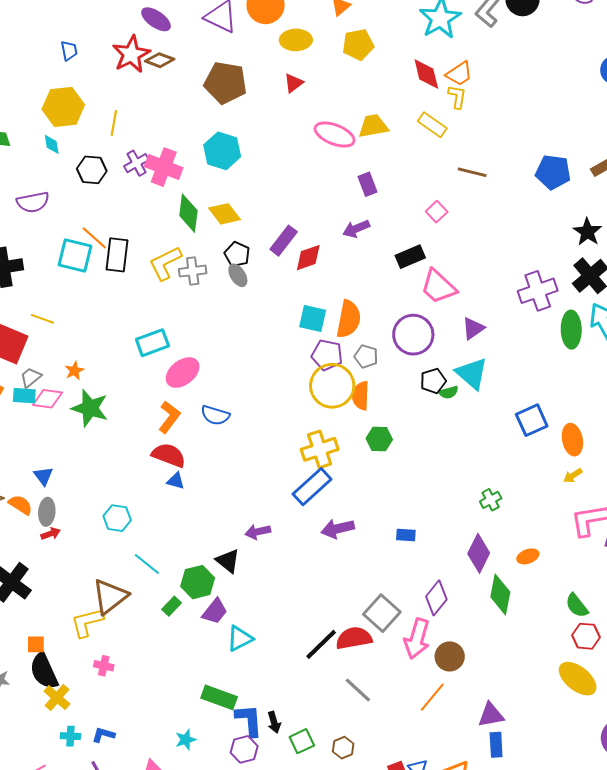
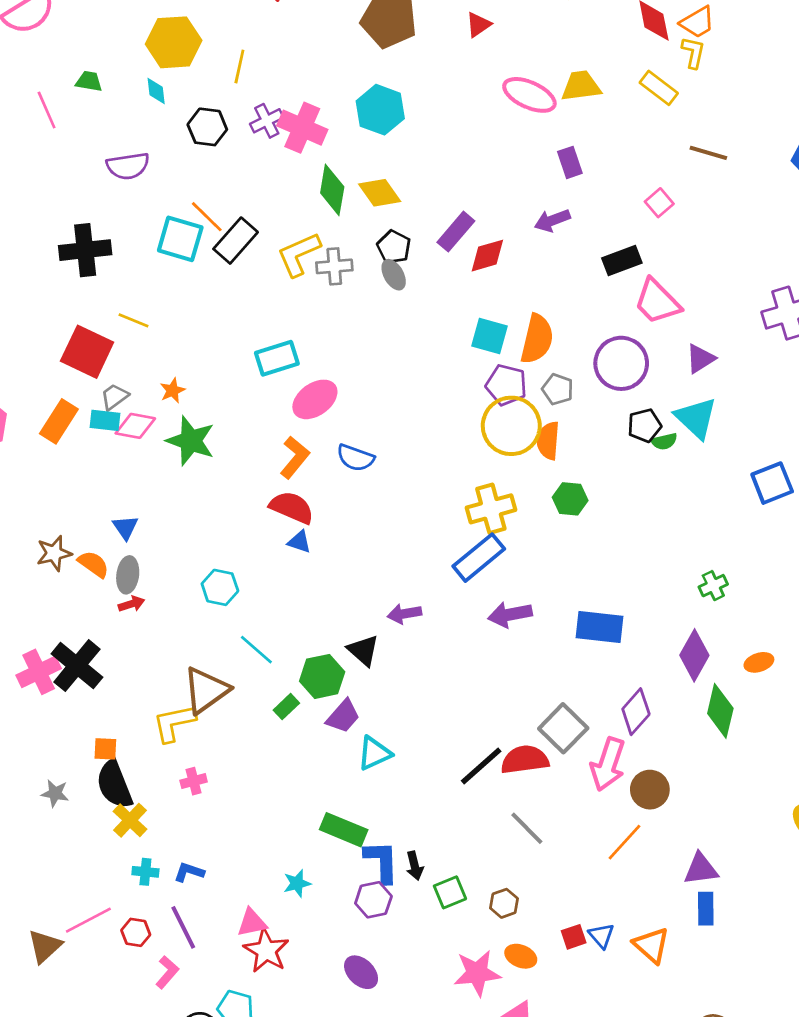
black rectangle: (117, 255) -> (236, 241), turned 32
blue rectangle: (406, 535) -> (600, 627), size x1.8
pink cross: (104, 666) -> (194, 781), turned -30

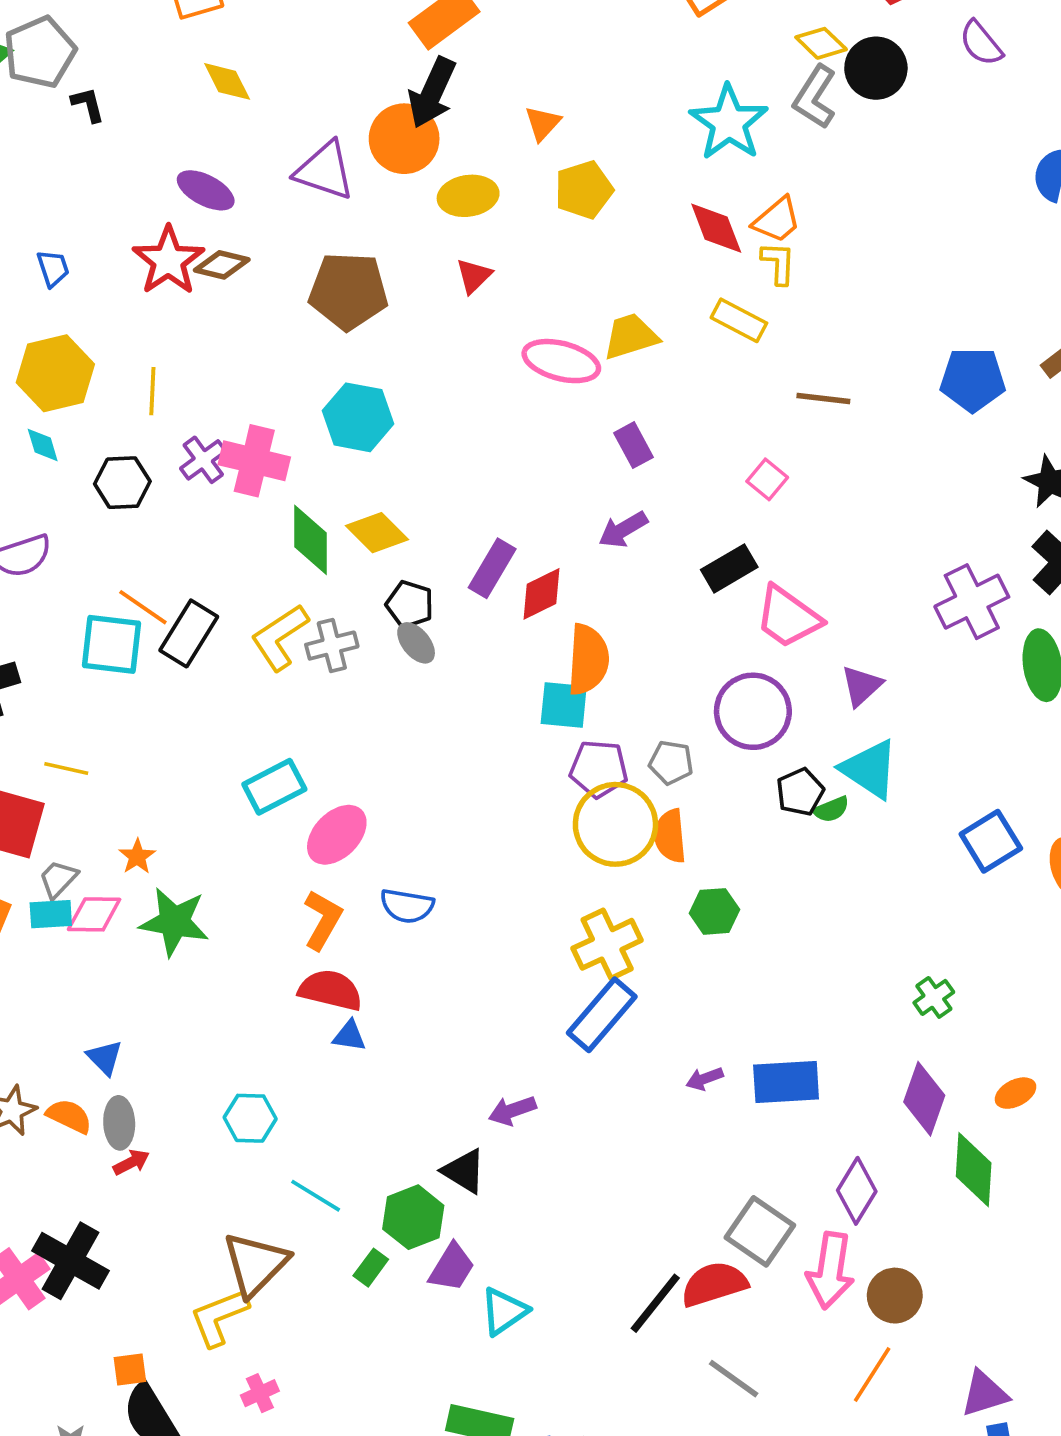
orange semicircle: (537, 339) -> (588, 660), moved
purple arrow: (510, 614) -> (705, 1079), moved, size x0.6

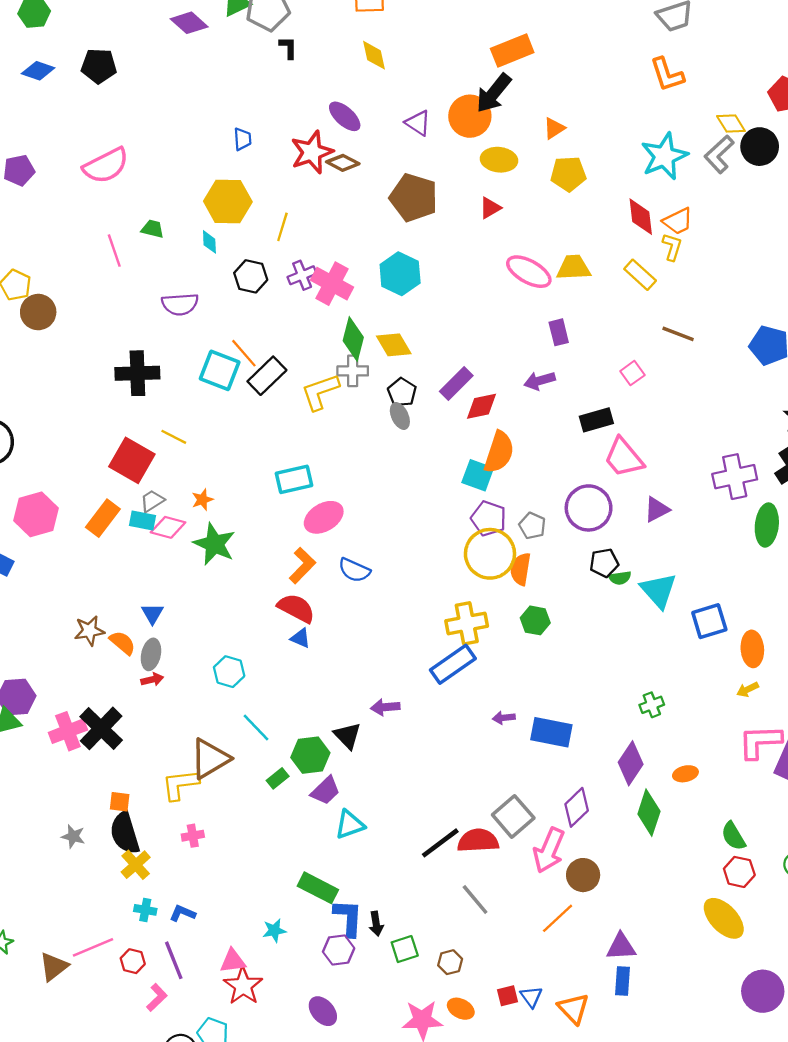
purple triangle: (325, 171) -> (418, 123), size x0.7
gray cross: (332, 646) -> (353, 371), moved
cyan triangle: (870, 769) -> (659, 590), moved

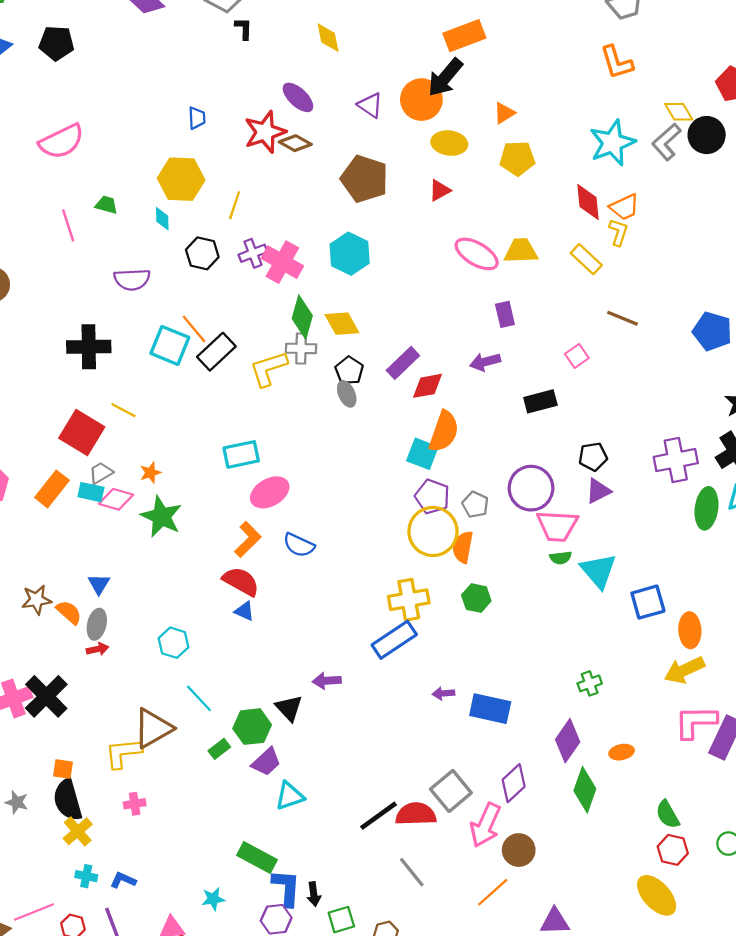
pink trapezoid: (624, 458) -> (557, 526), moved, turned -48
black pentagon: (604, 563) -> (593, 457), moved
yellow arrow: (748, 689) -> (684, 670), size x1.8

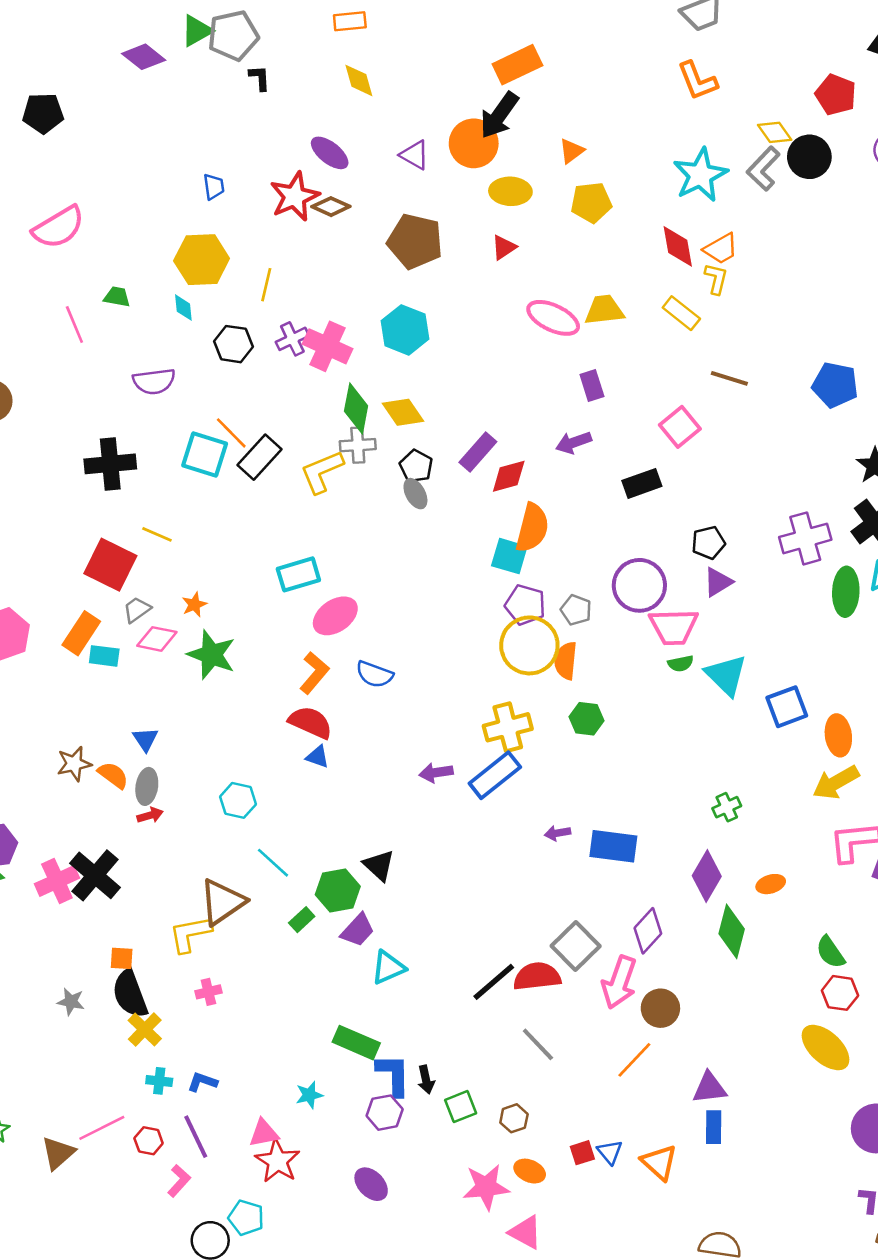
pink square: (577, 356) -> (680, 427), size x1.4
cyan rectangle: (91, 492) -> (104, 656), moved
purple arrow: (327, 681) -> (436, 773), moved

